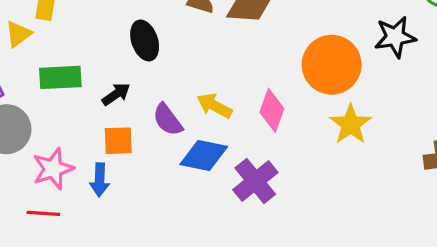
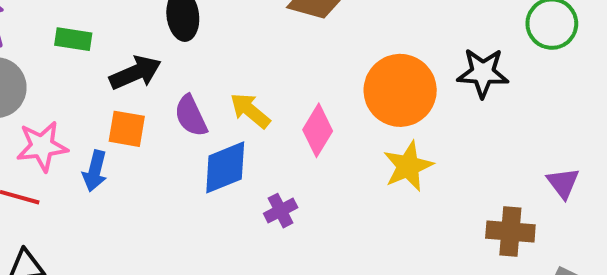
green rectangle: (60, 77) -> (73, 39), size x0.7
black arrow: (116, 94) -> (135, 73), size x1.4
blue diamond: (204, 155) -> (225, 167), turned -45
purple cross: (255, 181) -> (281, 211), size x0.6

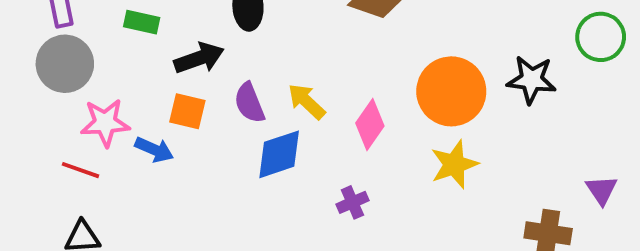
blue arrow: (95, 171) -> (154, 150), turned -84
purple cross: (281, 211) -> (352, 202), moved

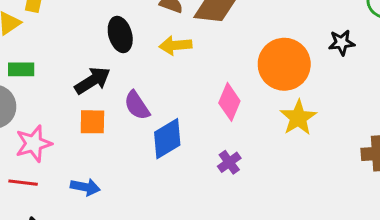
green rectangle: (142, 22) -> (21, 69), moved
black star: (532, 80) -> (342, 43), size x0.7
yellow arrow: (307, 101) -> (175, 45), moved, turned -36
blue arrow: (154, 150) -> (85, 187), moved

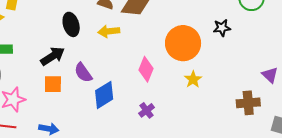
yellow star: (298, 118) -> (193, 79), size x0.7

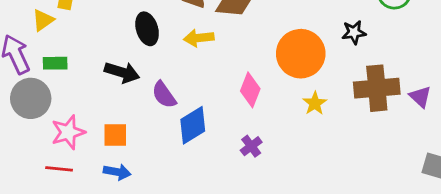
black arrow: (53, 56) -> (122, 72), turned 50
orange square: (53, 84) -> (115, 135), moved
brown cross: (248, 103) -> (377, 88), moved, size x1.4

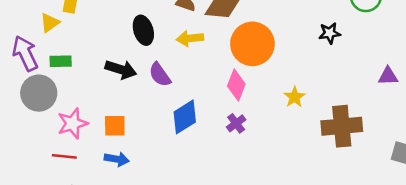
orange circle: (301, 54) -> (252, 44), moved
brown cross: (377, 88) -> (342, 126), moved
purple semicircle: (164, 95) -> (160, 75), moved
purple triangle: (420, 97) -> (388, 76), moved, turned -45
purple cross: (251, 146) -> (236, 123), moved

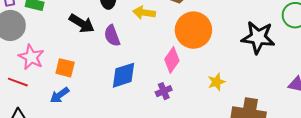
black star: (330, 33) -> (258, 37), size x1.8
pink star: (72, 123) -> (31, 57), turned 30
blue arrow: (117, 159) -> (60, 95), turned 120

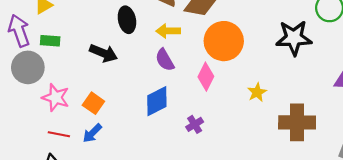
purple semicircle: (112, 36) -> (165, 60), moved
orange square: (65, 68) -> (93, 103), turned 30
red line: (18, 82) -> (59, 134), moved
purple cross: (164, 91) -> (195, 124), moved

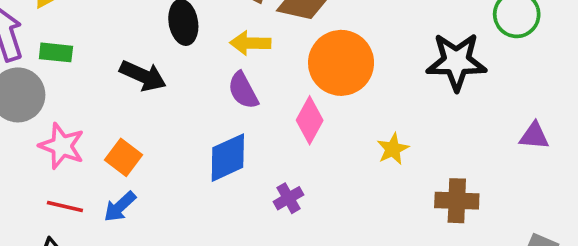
brown cross: (297, 122) -> (457, 201), size x0.7

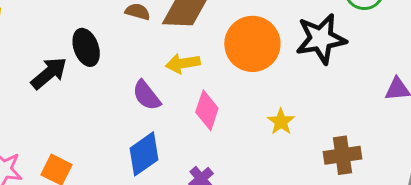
yellow arrow: (250, 43) -> (183, 63), moved
orange circle: (341, 63) -> (252, 44), moved
black arrow: (143, 76) -> (49, 73), moved, turned -54

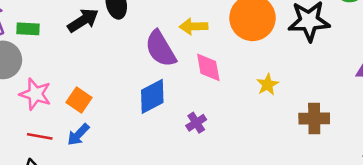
purple semicircle: (147, 95) -> (161, 49), size x1.4
pink diamond: (207, 110) -> (208, 67), turned -36

